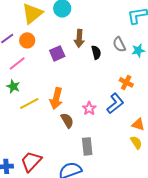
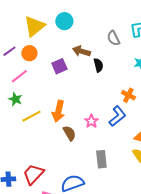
brown arrow: (79, 38) -> (81, 51), turned 102
gray semicircle: (119, 44) -> (113, 38), moved
gray rectangle: (87, 146) -> (101, 159), moved

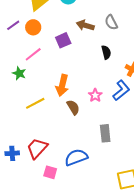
gray semicircle: (113, 38) -> (111, 22), moved
black semicircle: (98, 65) -> (106, 52), moved
pink line: (19, 76) -> (33, 54), moved
yellow line: (31, 116) -> (35, 103), moved

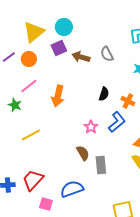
purple square: (63, 40) -> (59, 48), moved
black semicircle: (106, 52) -> (104, 94), moved, turned 32
orange arrow: (62, 85) -> (58, 96), moved
brown semicircle: (73, 107) -> (83, 153), moved

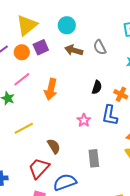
cyan circle: (64, 27) -> (67, 25), moved
purple square: (59, 48) -> (41, 47), moved
blue L-shape: (117, 122) -> (110, 115), turned 140
brown semicircle: (83, 153) -> (54, 146), moved
red trapezoid: (33, 180) -> (39, 168), moved

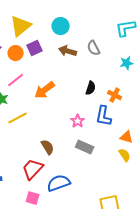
orange arrow: (51, 89) -> (45, 90), turned 40
yellow line: (24, 128) -> (18, 118), moved
gray rectangle: (94, 158) -> (85, 147), moved, turned -60

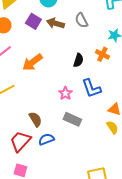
purple square: (35, 48) -> (33, 21), moved, turned -35
orange cross: (115, 95) -> (102, 54), moved
blue L-shape: (104, 116) -> (91, 88), turned -30
blue semicircle: (59, 183) -> (46, 139), moved, size x0.7

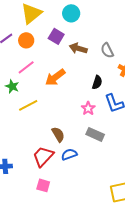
gray semicircle: (81, 20) -> (107, 50), moved
brown arrow: (55, 23) -> (78, 48), moved
black semicircle: (78, 60) -> (97, 82), moved

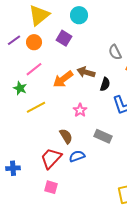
brown arrow: (78, 48) -> (86, 72), moved
pink star: (88, 108) -> (80, 110), moved

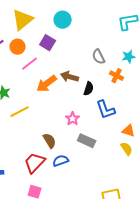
pink line: (34, 69) -> (30, 64), moved
pink star: (80, 110) -> (73, 119), moved

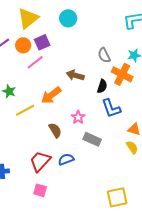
purple square: (48, 43) -> (42, 42), moved, turned 35
orange cross: (117, 76) -> (122, 74), size x1.5
orange arrow: (47, 84) -> (51, 95), moved
black semicircle: (89, 89) -> (102, 86), moved
brown semicircle: (50, 141) -> (55, 130), moved

